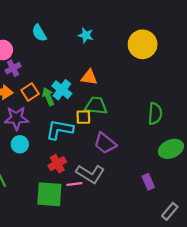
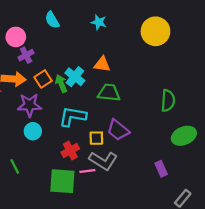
yellow square: (83, 117) -> (96, 138), moved

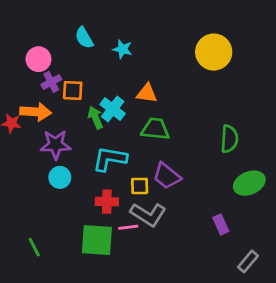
cyan star: (99, 22) -> (123, 49), moved
orange square: (43, 79) -> (73, 90), moved, turned 36
red cross: (70, 151) -> (107, 202), turned 30
green line: (15, 166) -> (34, 247), moved

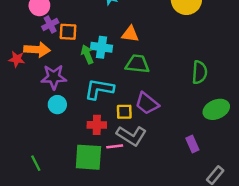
cyan cross: (113, 109) -> (102, 47), turned -30

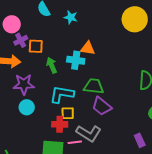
cyan cross: (102, 47) -> (76, 60), moved
green trapezoid: (137, 64) -> (94, 86), moved
yellow square: (124, 112) -> (68, 113), moved

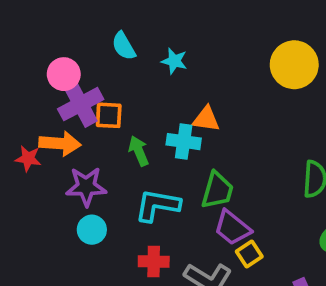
purple cross: (21, 40) -> (81, 104), size x1.6
green trapezoid: (94, 86) -> (217, 190), turned 100
yellow square: (68, 113) -> (249, 254), moved, turned -32

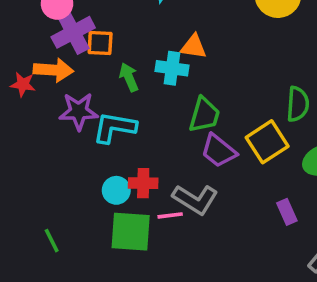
cyan L-shape: (157, 205) -> (114, 127), moved
cyan circle: (92, 230) -> (116, 190), moved
yellow square: (249, 254) -> (267, 142), moved, size x1.6

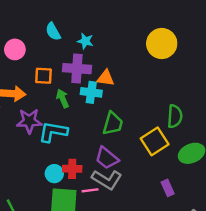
purple cross: (73, 32) -> (77, 69), moved, turned 32
purple trapezoid: (219, 151) -> (107, 158), moved

